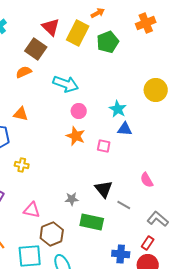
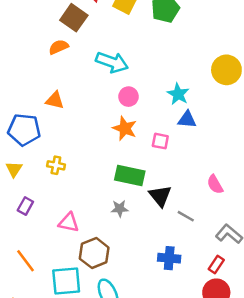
green rectangle: (92, 222) -> (130, 175), moved
blue cross: (121, 254) -> (169, 258), moved

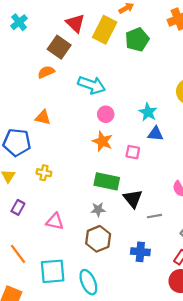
gray line: (186, 216) -> (154, 216), turned -40
brown hexagon: (94, 253) -> (98, 239), moved

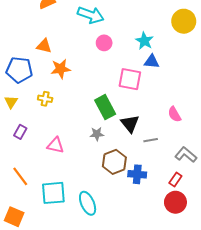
orange star: (102, 141) -> (61, 69), moved, turned -30
pink square: (133, 152) -> (130, 79), size x1.6
green rectangle: (107, 181) -> (105, 107), turned 50
brown hexagon: (98, 239) -> (114, 162), moved

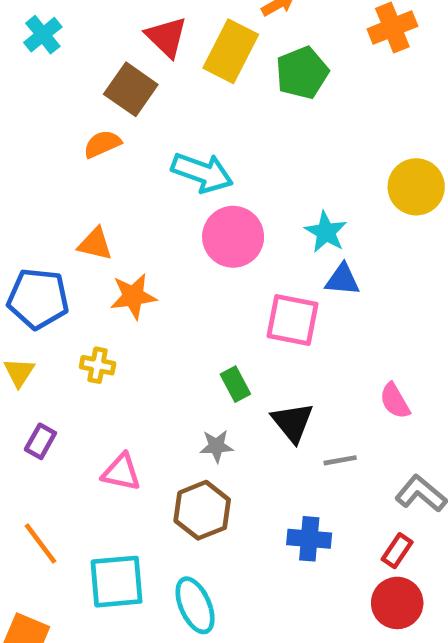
pink circle: (104, 43) -> (233, 237), size x1.6
green rectangle: (105, 107) -> (235, 384), size x0.6
brown hexagon: (114, 162) -> (202, 510), moved

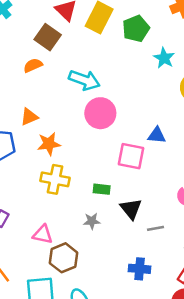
cyan star: (326, 232) -> (164, 58), moved
orange triangle: (95, 244) -> (29, 117), turned -36
yellow cross: (98, 365) -> (55, 179), moved, size x1.6
green rectangle: (235, 384) -> (102, 189), turned -56
brown hexagon: (202, 510) -> (64, 258), moved

